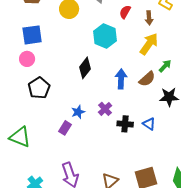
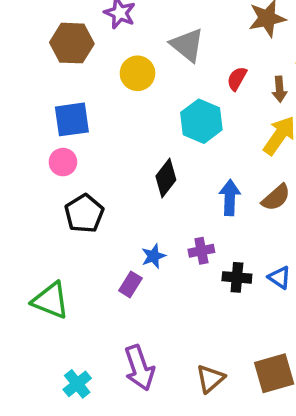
purple cross: (105, 109) -> (201, 251), turned 32

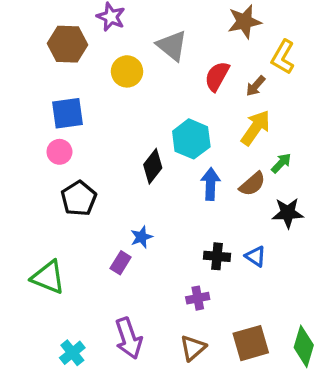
red semicircle: (237, 79) -> (217, 76), size x1.4
brown arrow: (279, 89) -> (256, 86), turned 45
cyan hexagon: (201, 121) -> (191, 139), moved
purple cross: (201, 251) -> (198, 298), moved

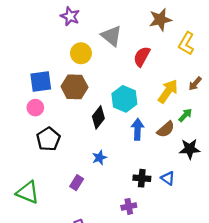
brown hexagon: (68, 44) -> (74, 87), moved
brown arrow: (256, 86) -> (195, 84), moved
blue star: (141, 237) -> (99, 158), moved

